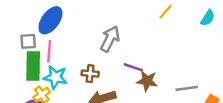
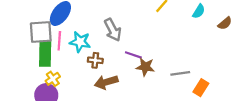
gray arrow: (110, 39) -> (113, 30), turned 125
gray square: (28, 41) -> (41, 32), size x1.6
cyan star: (55, 77) -> (80, 42), moved

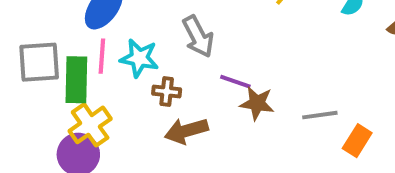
gray square: (41, 32) -> (39, 62), moved
yellow cross: (53, 79) -> (90, 125), size x1.5

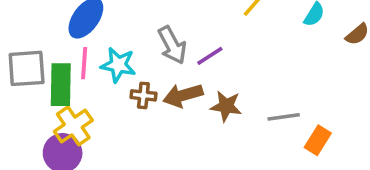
purple line: (235, 82) -> (210, 56), moved, turned -52
brown arrow: (186, 131) -> (183, 95), moved

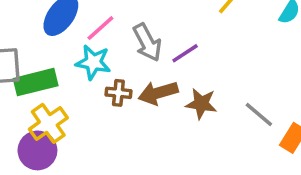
pink line: (84, 63) -> (100, 28), moved, turned 44
green rectangle: (61, 85) -> (36, 82), turned 75
gray line: (284, 117) -> (259, 114), turned 48

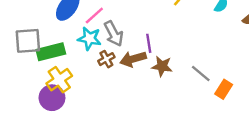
gray arrow: (147, 42) -> (114, 34), moved
purple line: (185, 53) -> (149, 43), moved, turned -66
brown cross: (118, 93) -> (106, 59), turned -35

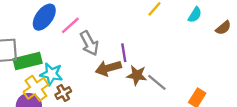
cyan star: (89, 38) -> (51, 74), moved
brown cross: (106, 59) -> (63, 93), moved
gray line: (201, 74) -> (157, 82), moved

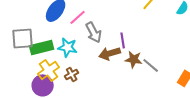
cyan star: (51, 74) -> (68, 47), moved

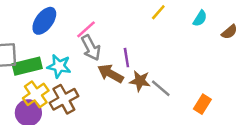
pink line: (78, 17) -> (86, 29), moved
brown arrow: (110, 53) -> (110, 74), turned 45
brown cross: (72, 74) -> (64, 99), size x1.6

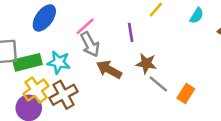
purple line: (126, 58) -> (131, 32), moved
brown star: (140, 81) -> (146, 64), moved
orange rectangle: (202, 104) -> (186, 94), moved

